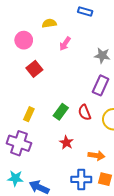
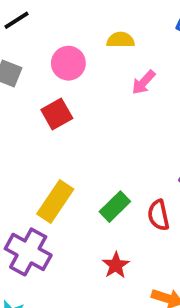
red square: (34, 69) -> (57, 114), moved
yellow rectangle: (29, 114) -> (55, 201), size x1.5

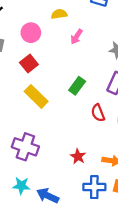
yellow rectangle: (55, 201) -> (36, 96), moved, turned -70
green rectangle: (115, 207) -> (77, 86), moved
red star: (116, 265) -> (78, 156), moved

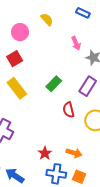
yellow semicircle: (59, 14) -> (47, 19), turned 48
pink arrow: (77, 37) -> (76, 43), moved, turned -64
red star: (78, 156) -> (45, 153), moved

